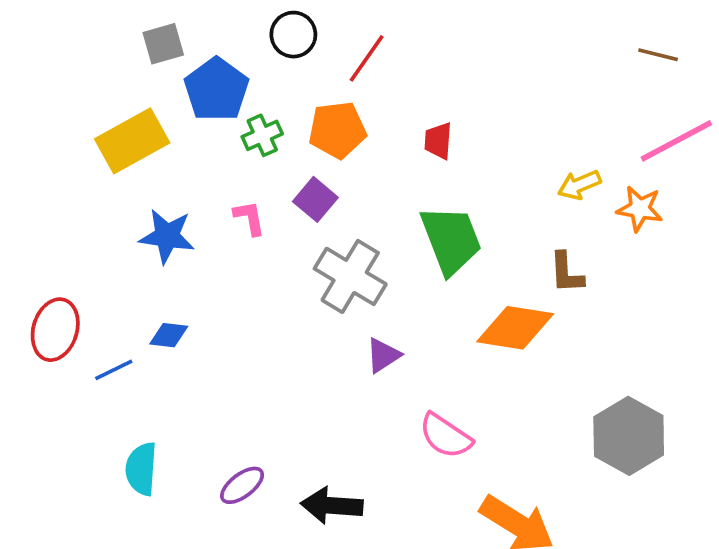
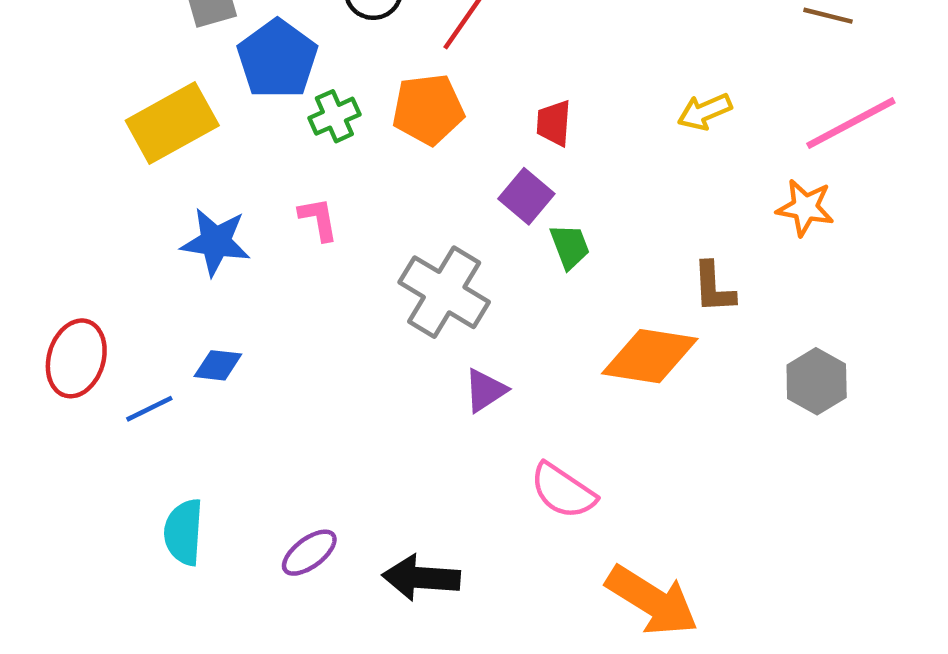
yellow arrow: (579, 185) -> (705, 112), moved
purple square: (315, 199) -> (526, 196), moved
green trapezoid: (451, 240) -> (570, 246), size x0.5
gray hexagon: (629, 436) -> (817, 381), moved, size x0.7

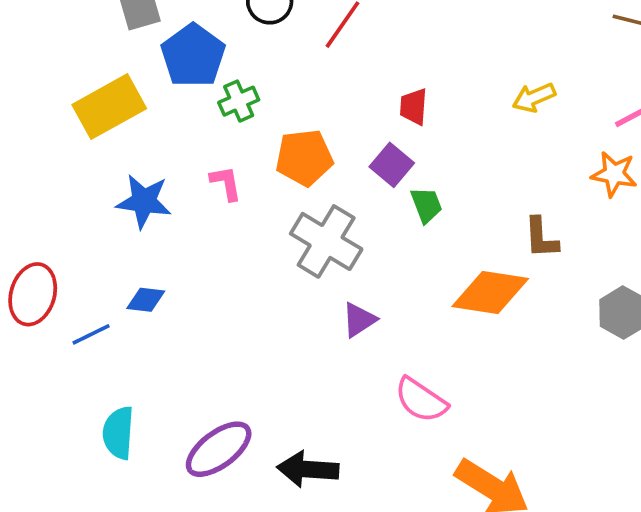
orange pentagon: (428, 109) -> (304, 158), moved
purple ellipse: (309, 553) -> (219, 449), size x1.5

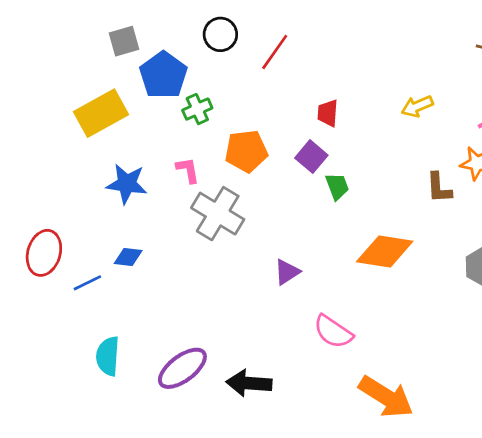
brown L-shape: (541, 238) -> (439, 188), moved
gray cross: (326, 241) -> (218, 214), moved

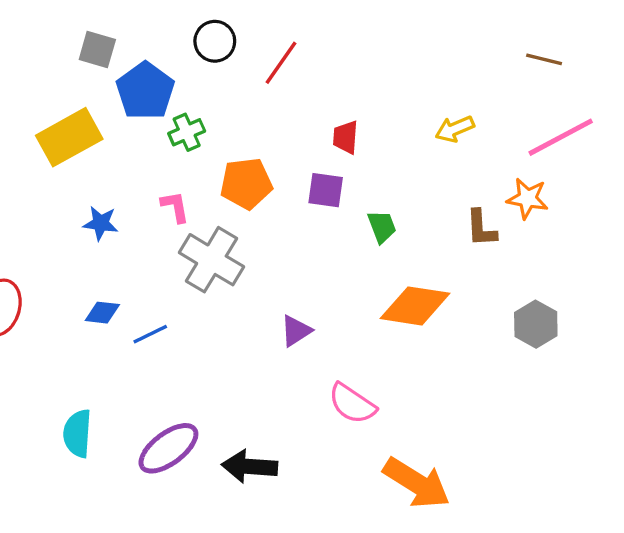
gray square: (124, 41) -> (97, 50), turned 32
purple square: (311, 157) -> (326, 190), turned -32
blue star: (127, 184) -> (101, 223), size x0.7
green trapezoid: (337, 186) -> (382, 227), moved
blue line: (87, 283) -> (150, 334), moved

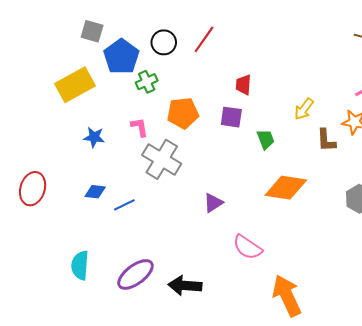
black circle: (215, 41) -> (164, 42), moved
yellow arrow: (455, 129) -> (304, 109), moved, turned -30
orange arrow: (417, 483) -> (287, 296), turned -147

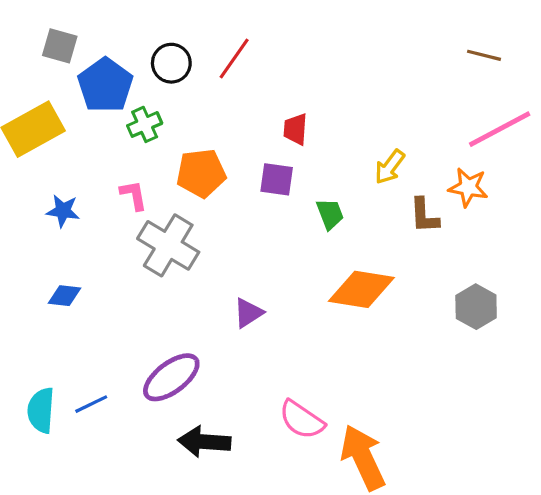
blue line: (124, 205) -> (91, 404), moved
pink semicircle: (247, 247) -> (302, 420), moved
purple ellipse: (135, 274) -> (171, 377), moved

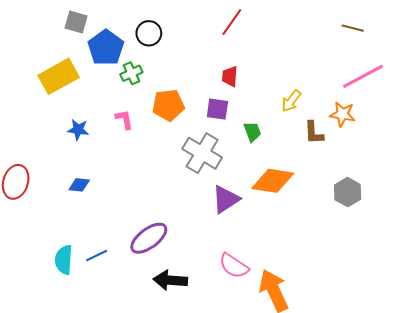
red line: (234, 58) -> (232, 22), moved
gray cross: (168, 245) -> (202, 153), moved
purple triangle: (248, 313) -> (226, 199), moved, size x1.4

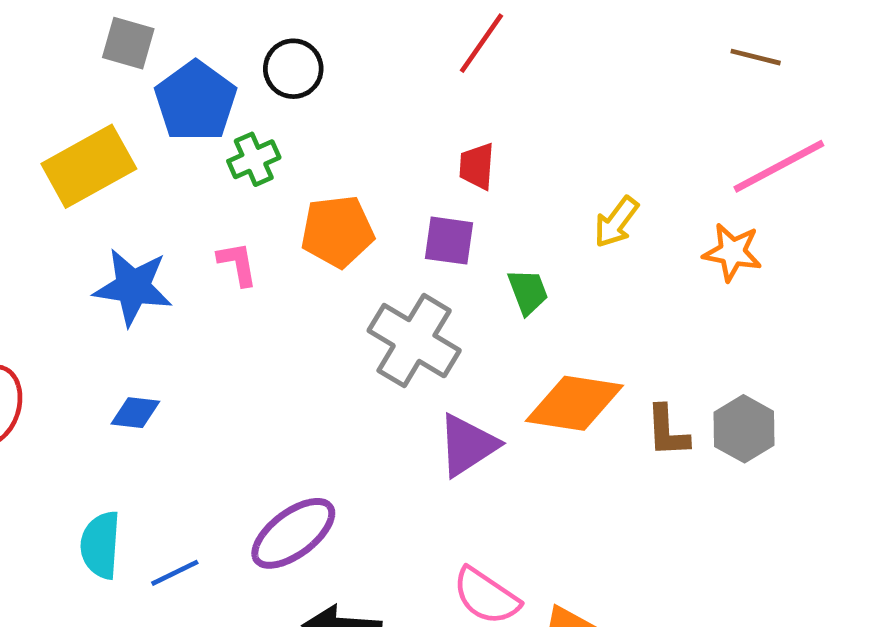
blue star: (78, 130) -> (133, 287), size x1.6
brown L-shape: (314, 133) -> (667, 431), moved
cyan semicircle: (64, 260) -> (100, 545), moved

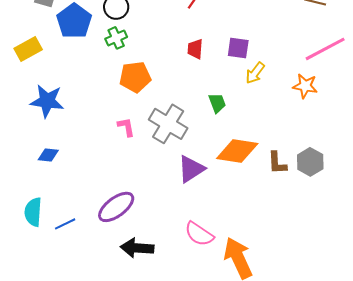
green cross: (254, 159) -> (116, 38), moved
yellow rectangle: (89, 166) -> (28, 49), size x0.7
purple square: (449, 241) -> (238, 48), moved
pink L-shape: (238, 264) -> (126, 127), moved

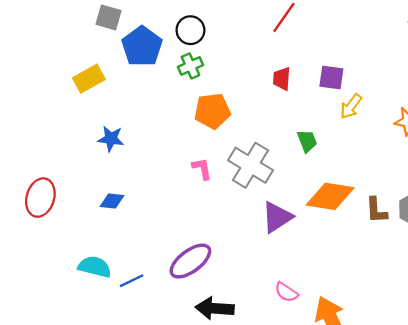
blue star: (47, 101) -> (111, 139), size x0.7
cyan semicircle: (33, 212) -> (95, 267), turned 100
pink semicircle: (199, 234) -> (286, 292), size x0.7

